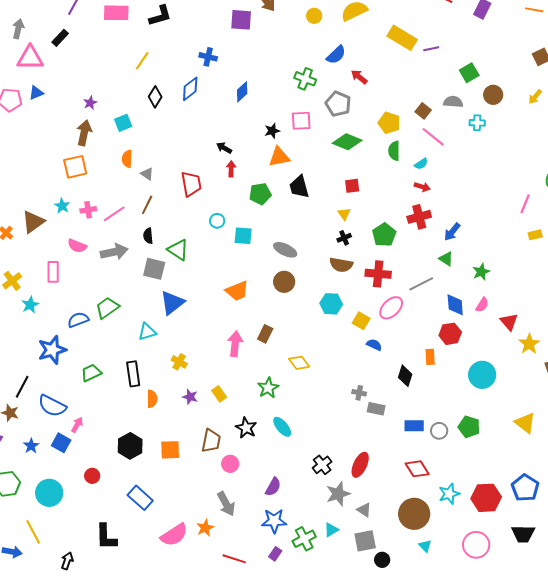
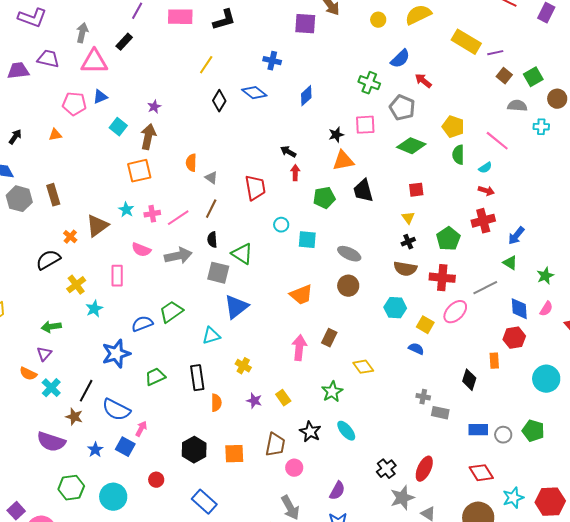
blue diamond: (190, 89) -> (254, 93), turned 75
brown square: (423, 111) -> (504, 76), moved
cyan square: (123, 123) -> (118, 127), moved, turned -30
blue semicircle: (374, 345) -> (416, 349), moved

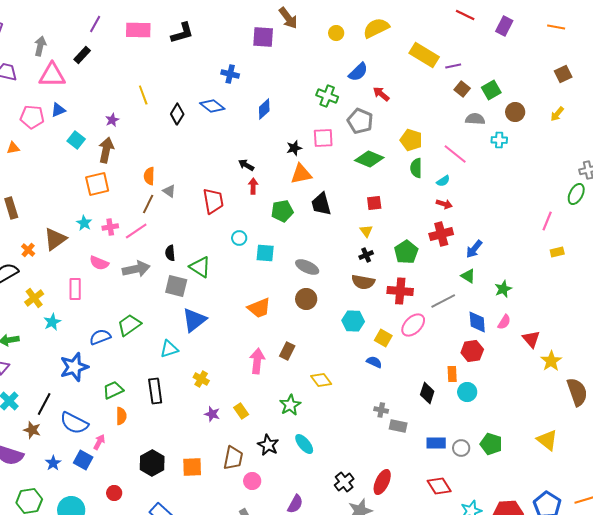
yellow line: (206, 65) -> (143, 95), moved, turned -54
brown line: (211, 209) -> (148, 204), moved
cyan circle: (546, 379) -> (467, 392), moved, size x0.7
orange semicircle: (216, 403) -> (121, 416), moved

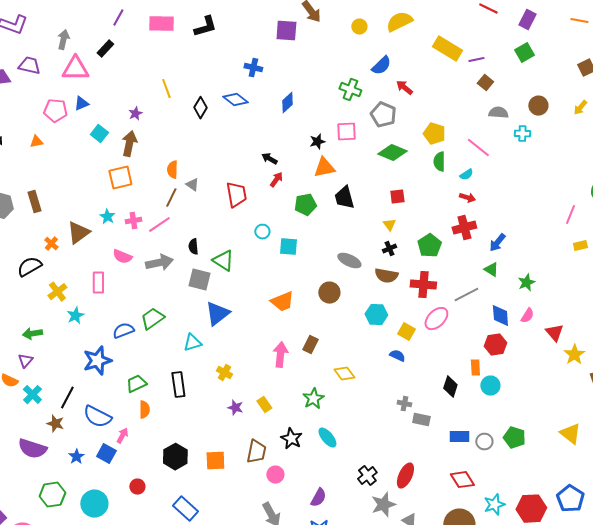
green square: (491, 90) -> (524, 53), moved
red arrow: (253, 186) -> (276, 180), turned 35
gray ellipse: (307, 267) -> (349, 261), moved

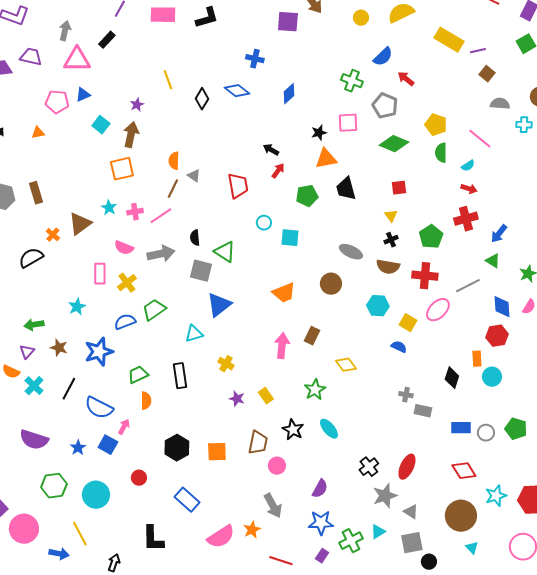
yellow cross: (57, 292) -> (127, 283), moved
brown star: (55, 424) -> (59, 348), moved

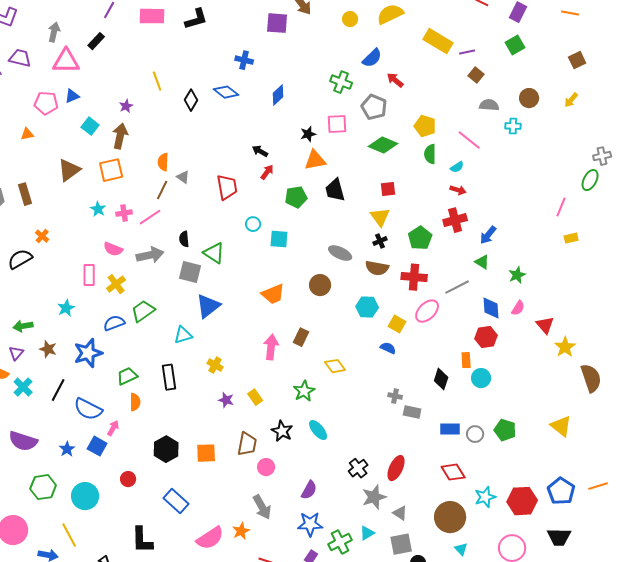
yellow triangle: (391, 216) -> (380, 217), size x1.5
brown triangle: (80, 224) -> (69, 170), moved

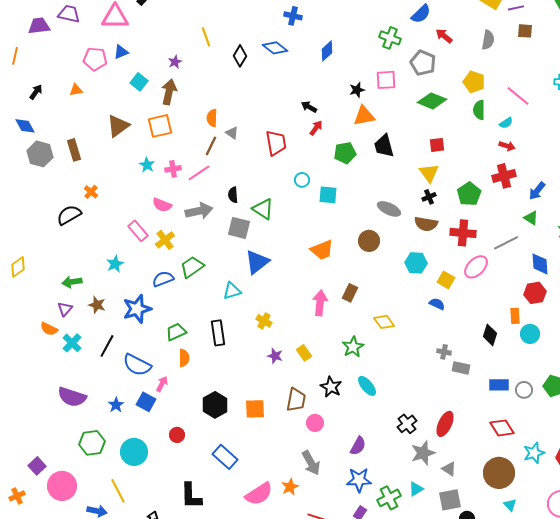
brown square: (476, 75) -> (525, 31), turned -35
gray semicircle: (489, 105) -> (488, 40), moved, turned 96
pink rectangle: (89, 275) -> (138, 231), turned -40

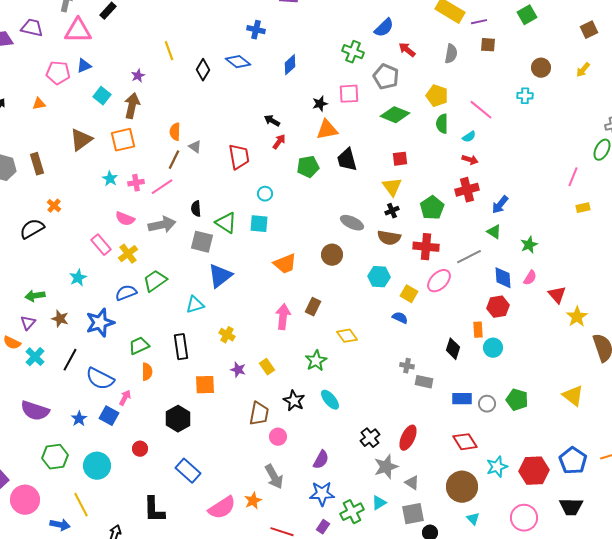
cyan square: (328, 195) -> (259, 224), moved
orange square: (255, 409) -> (205, 385), moved

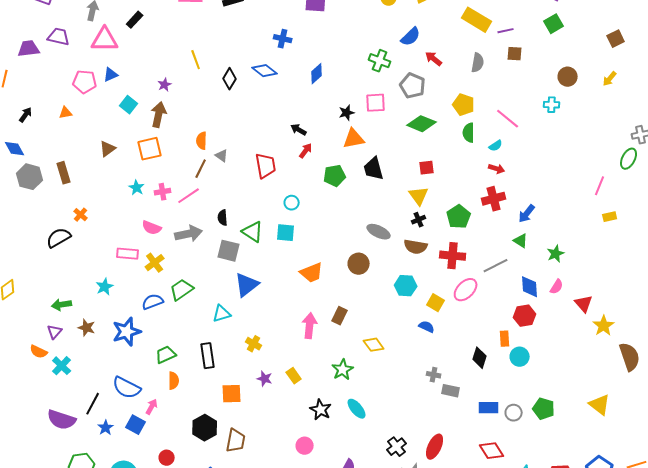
brown triangle: (81, 140) -> (108, 149), size x0.7
pink rectangle: (101, 245) -> (128, 254), turned -45
black line: (70, 360) -> (93, 404), moved
brown trapezoid: (259, 414) -> (236, 441), moved

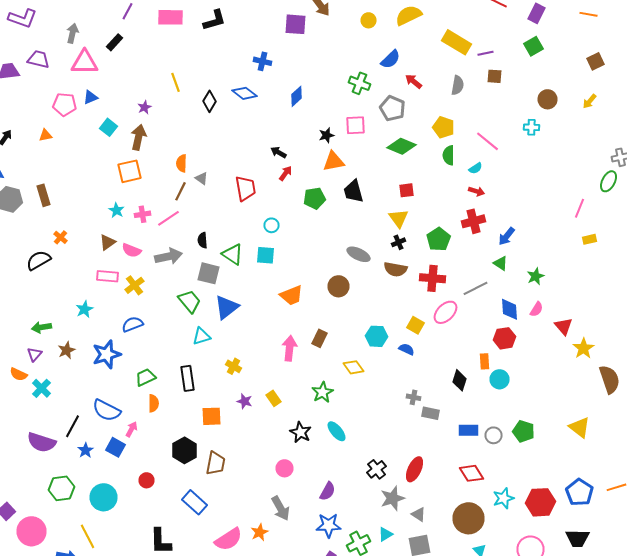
brown triangle: (108, 149) -> (108, 242), moved
cyan hexagon: (406, 286) -> (376, 336), moved
green trapezoid: (182, 290) -> (190, 301), moved, turned 85
brown star: (87, 328) -> (66, 350), turned 30

